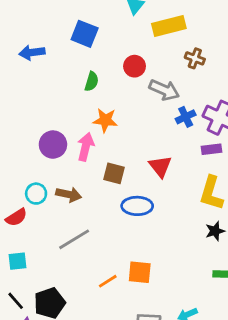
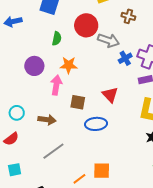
red circle: (135, 66) -> (86, 25), size x1.5
purple circle: (53, 145) -> (34, 66), moved
cyan circle: (36, 194) -> (17, 113), moved

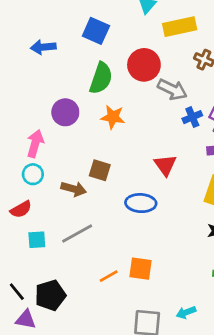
green semicircle: (57, 39) -> (101, 78), size x1.6
pink arrow: (56, 85) -> (35, 144), moved
brown square: (78, 102) -> (100, 170), moved
cyan square: (15, 170) -> (37, 240), moved

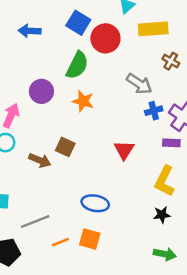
red circle: (144, 65) -> (105, 38), moved
blue ellipse: (141, 203) -> (95, 203), moved
gray line: (77, 233) -> (35, 221), moved

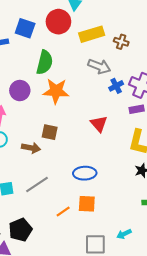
blue square: (78, 23) -> (25, 28), moved
yellow rectangle: (153, 29) -> (92, 34), moved
red circle: (105, 38) -> (58, 22), moved
orange star: (83, 101) -> (56, 91), size x1.4
gray line: (35, 221) -> (37, 184), moved

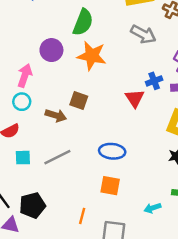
blue cross: (116, 86) -> (154, 81), moved
orange line: (63, 212) -> (82, 216), moved, turned -48
cyan arrow: (124, 234) -> (152, 208), moved

